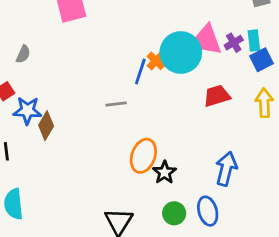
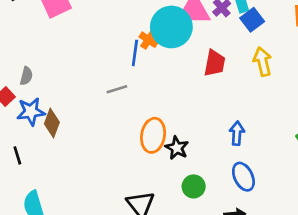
gray semicircle: (23, 54) -> (26, 76), moved
red trapezoid: (217, 96) -> (215, 63), turned 128
blue arrow: (226, 169) -> (237, 133), size x0.7
blue ellipse: (208, 211) -> (243, 177), moved

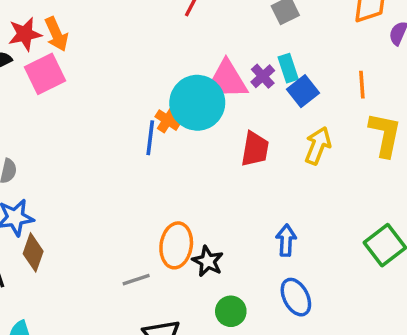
yellow arrow: (263, 62) -> (318, 146), turned 36
gray line: (117, 89) -> (136, 280), moved
brown diamond: (52, 123) -> (33, 252), moved

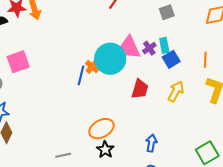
pink square: (45, 74) -> (18, 62), moved
orange ellipse: (176, 245) -> (101, 129), moved, turned 45

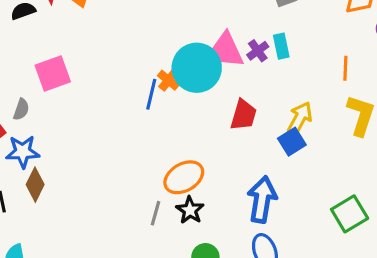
blue square: (171, 59) -> (292, 142), moved
blue arrow: (151, 143) -> (262, 199), size x1.6
gray line: (63, 155) -> (155, 213), moved, turned -63

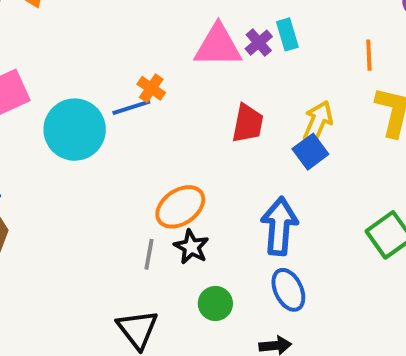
cyan circle: (197, 68) -> (75, 130), moved
blue line: (151, 94) -> (131, 107), turned 64

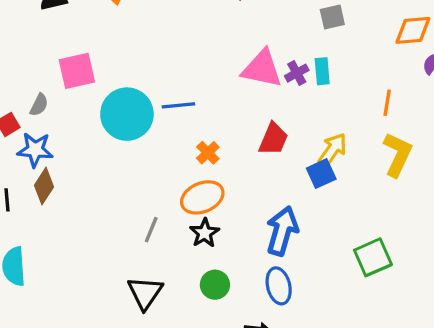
orange cross: (151, 88) -> (208, 153), moved
gray line: (149, 254) -> (151, 230), moved

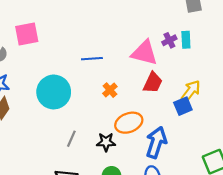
pink triangle: (262, 69) -> (144, 53), moved
cyan circle: (127, 114) -> (54, 92), moved
orange ellipse: (202, 197) -> (129, 123), moved
black star: (205, 233) -> (106, 142), turned 30

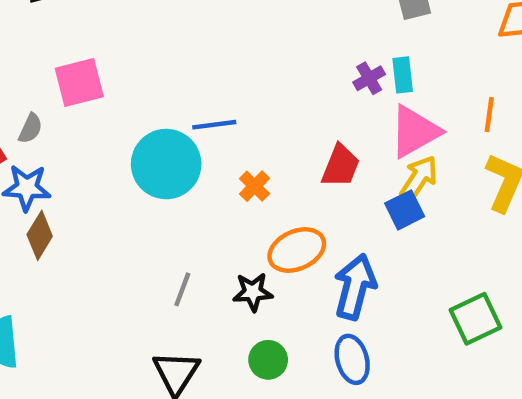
pink triangle: (144, 53) -> (415, 131), moved, turned -40
cyan circle: (54, 92) -> (166, 164), moved

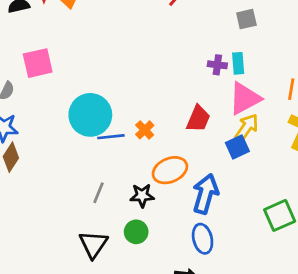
purple cross: (369, 78) -> (217, 65), turned 36
blue line: (214, 125) -> (111, 137), moved
green circle: (268, 360) -> (136, 232), moved

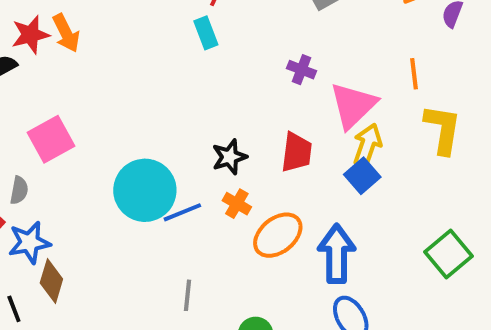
cyan rectangle: (238, 63) -> (206, 33), moved
purple cross: (217, 65) -> (302, 70), turned 30
orange cross: (145, 130) -> (237, 204), moved
black star: (142, 196) -> (229, 157), moved

